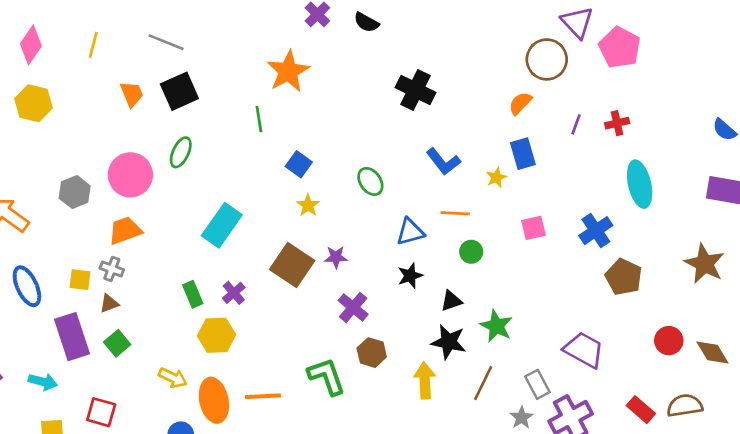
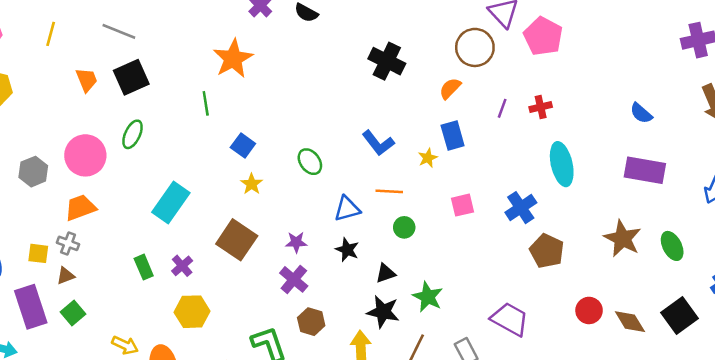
black cross: (415, 90) -> (387, 61), moved
purple star: (336, 257) -> (296, 242), moved
black star: (410, 276) -> (347, 250), turned -30
yellow hexagon: (217, 335) -> (192, 312), moved

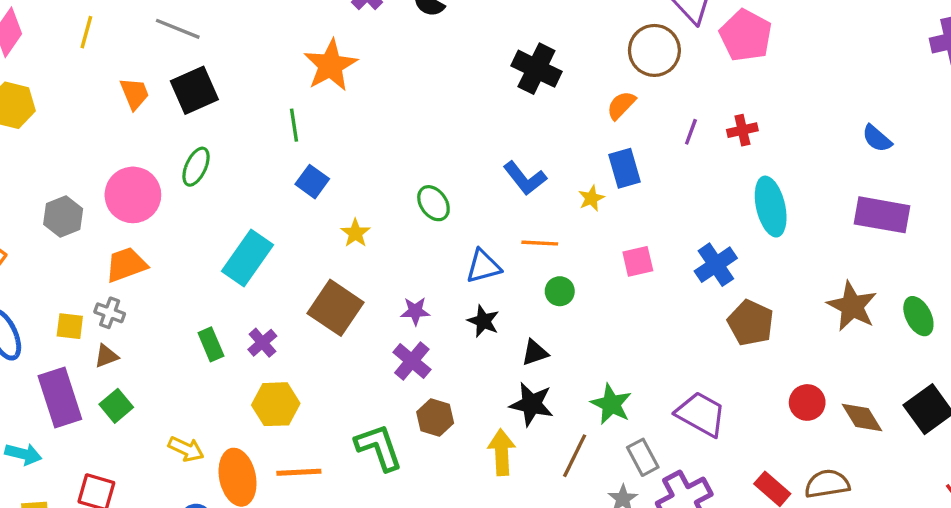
blue square: (243, 145) -> (312, 182), moved
green star: (428, 297) -> (611, 404), moved

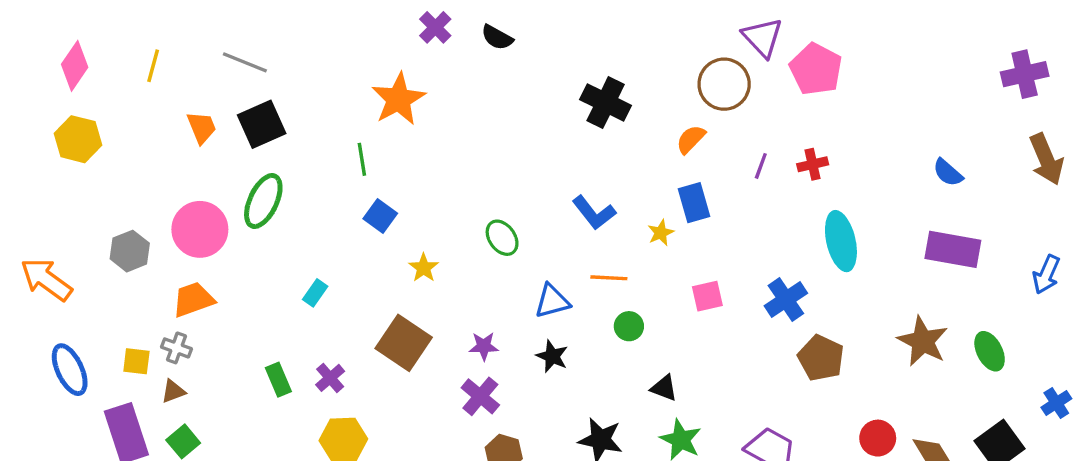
green ellipse: (196, 167) -> (263, 201), size x1.4
cyan rectangle: (247, 258) -> (315, 293), size x0.5
black triangle: (535, 353) -> (664, 388), moved, turned 40

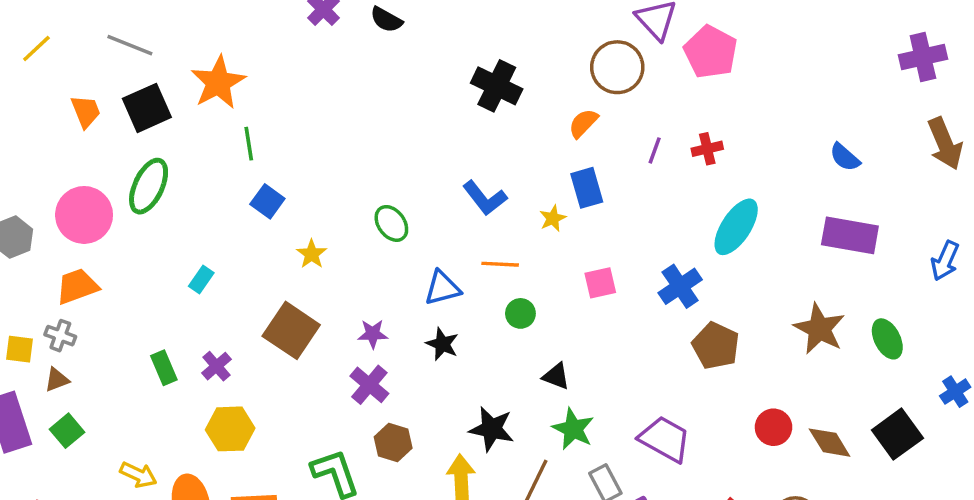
yellow line: (153, 66) -> (36, 49), turned 32
orange star: (399, 99) -> (218, 83), moved
cyan ellipse: (841, 241) -> (736, 227), turned 46

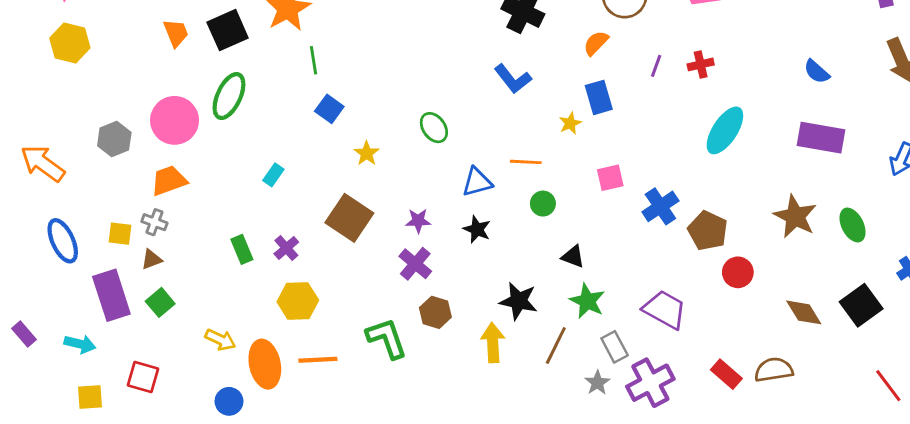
blue L-shape: (485, 198) -> (513, 79), moved
blue cross: (680, 286) -> (660, 206), moved
red circle: (774, 427) -> (738, 272), moved

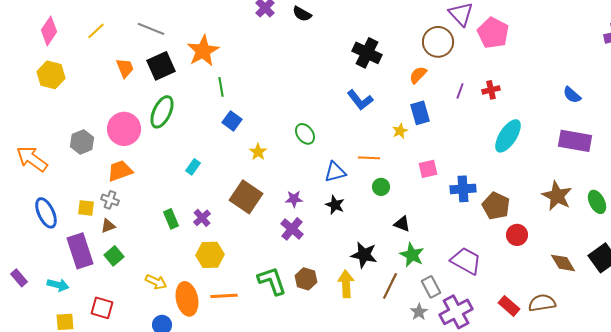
blue cross: (660, 206) -> (463, 189), turned 30
brown hexagon: (435, 312) -> (306, 279), moved

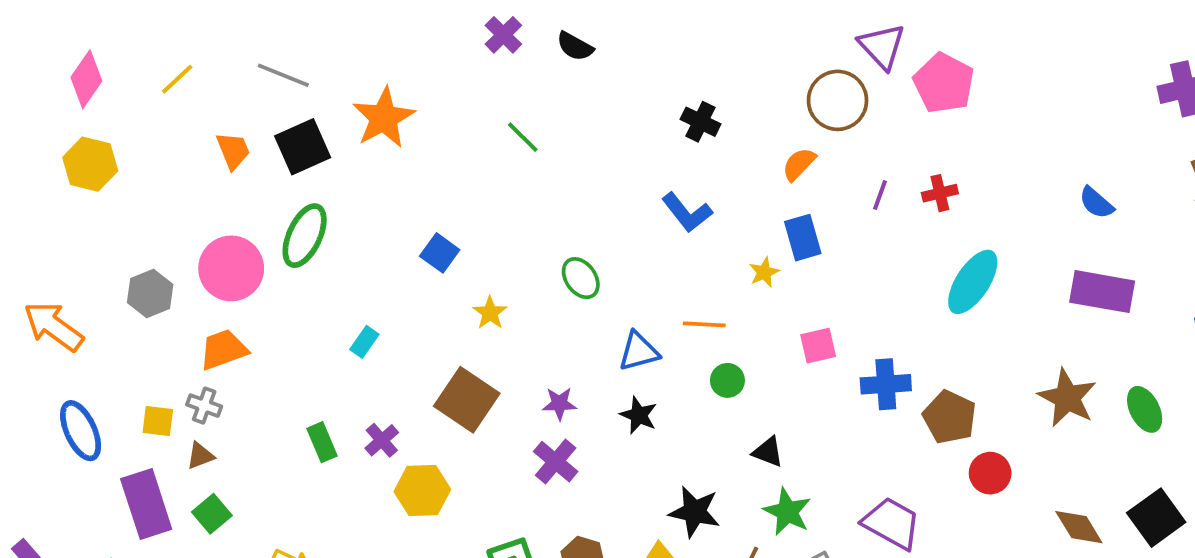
black cross: (367, 53) -> (700, 122), size x0.7
green line: (221, 87) -> (523, 137), moved, turned -36
yellow hexagon: (210, 255) -> (422, 490), moved

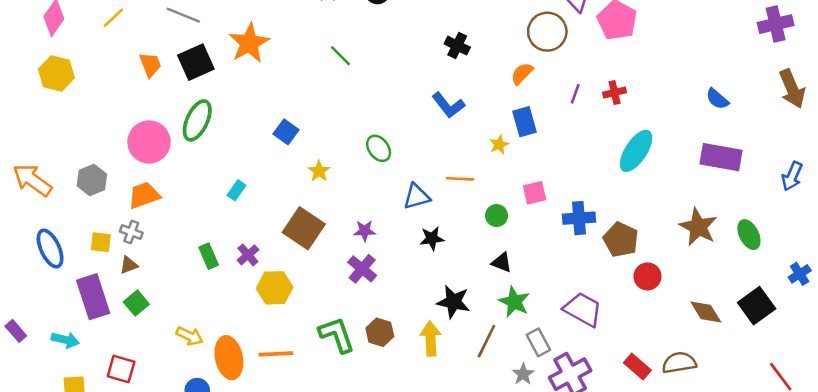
gray hexagon: (150, 294) -> (92, 180), moved
green circle: (727, 380) -> (497, 216), moved
black star: (639, 415) -> (432, 238), moved, turned -30

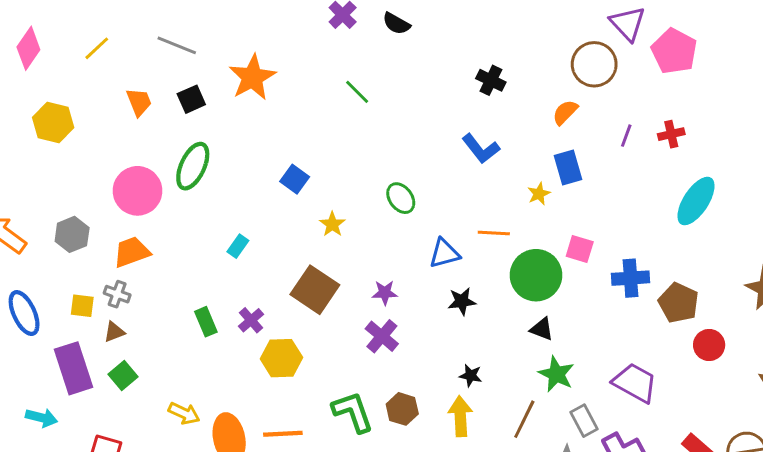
black square: (196, 62) -> (191, 99), size x0.7
yellow hexagon: (56, 73) -> (53, 122), moved
pink square: (535, 193) -> (580, 249), turned 30
green circle: (497, 216) -> (536, 275), size x2.0
black star: (453, 302) -> (471, 376), moved, size x0.6

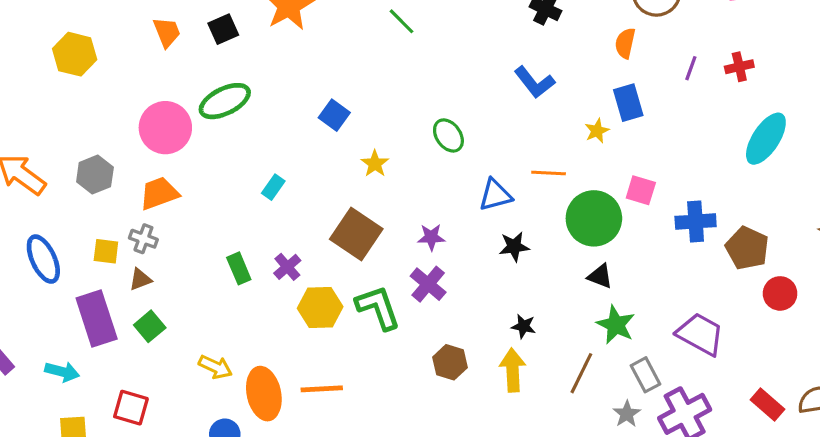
orange semicircle: (565, 112) -> (625, 43), turned -32
green ellipse: (193, 166) -> (225, 101), turned 39
green L-shape: (353, 412) -> (378, 308), moved

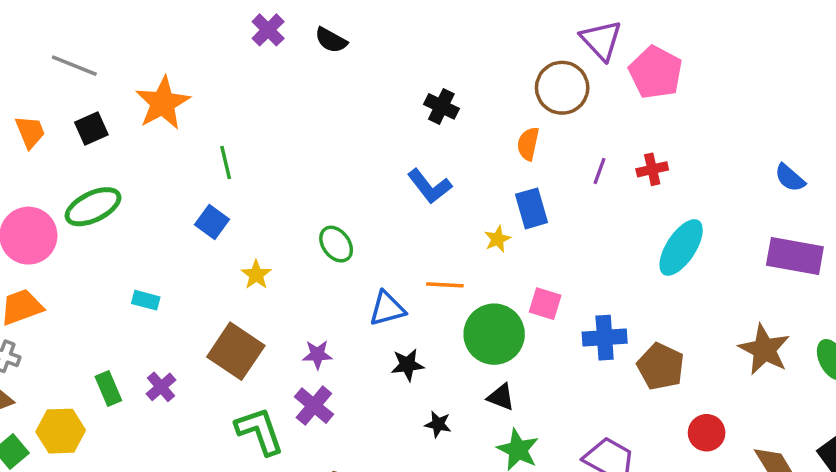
green line: (402, 21) -> (226, 163), moved, turned 32
cyan rectangle: (273, 187) -> (146, 300), turned 70
red circle: (780, 293) -> (707, 433), moved
yellow hexagon: (320, 308) -> (61, 431), moved
black star: (524, 326) -> (438, 424), moved

